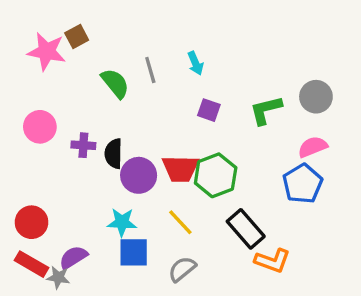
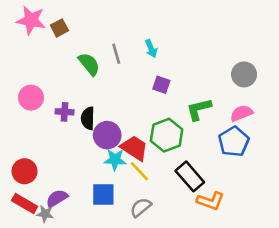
pink star: (47, 52) -> (31, 20), moved
green L-shape: (266, 110) -> (199, 109), moved
red trapezoid: (180, 169) -> (134, 148), moved, turned -148
cyan star: (122, 222) -> (115, 160), moved

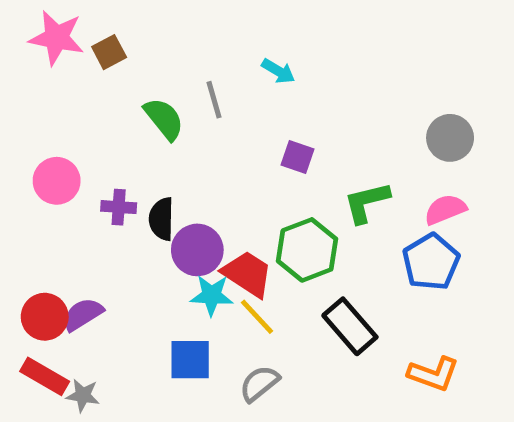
cyan arrow: (151, 49) -> (278, 71), moved, turned -36
purple semicircle: (57, 198) -> (83, 314), moved
orange L-shape: (210, 201) -> (433, 374), moved

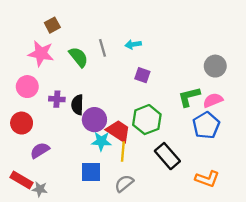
pink star: (57, 38) -> (41, 54), moved
cyan arrow: (278, 71) -> (133, 44), moved, turned 140
green L-shape: (367, 202) -> (189, 97), moved
red circle: (45, 317) -> (22, 123), moved
yellow line: (257, 317) -> (123, 152), turned 48

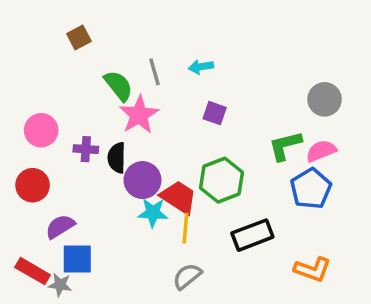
pink star: (41, 54) -> (139, 115), moved, turned 30
black rectangle: (167, 156) -> (252, 235), turned -70
blue square: (91, 172) -> (77, 259), moved

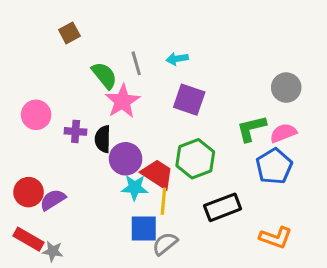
purple square: (215, 113) -> (189, 100), size x1.5
red circle: (33, 185) -> (29, 192), moved
blue square: (77, 259) -> (144, 229), moved

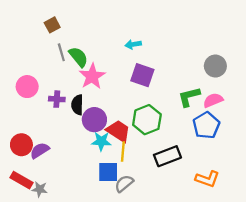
gray line: (136, 63) -> (61, 52), moved

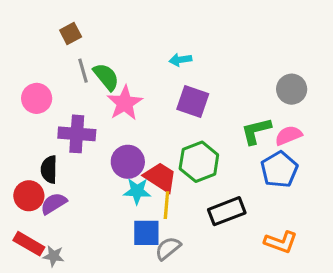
pink circle: (27, 87) -> (37, 98), moved
purple cross: (57, 99) -> (77, 134), size x1.6
black semicircle: (77, 105) -> (49, 169), moved

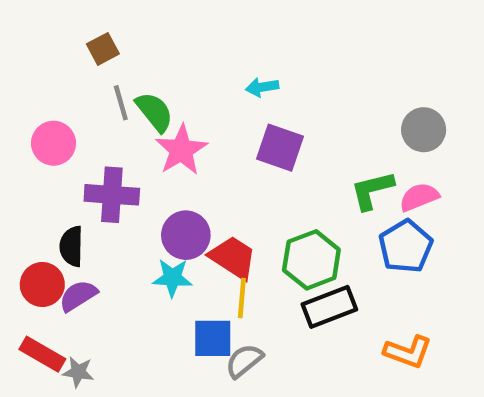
green hexagon: (199, 162) -> (311, 260), moved
cyan star: (137, 191) -> (172, 278), moved

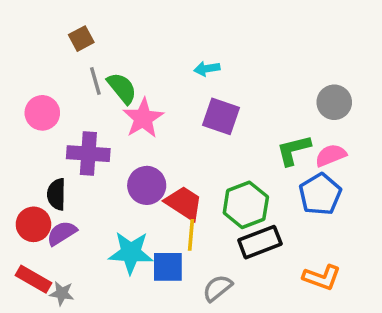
cyan star: (172, 278) -> (131, 253), moved, size x1.4
gray semicircle: (244, 361) -> (217, 288), moved

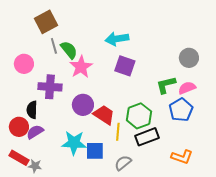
brown square: (81, 39) -> (46, 22), size x1.6
cyan arrow: (207, 69) -> (117, 39), size x1.6
yellow line: (191, 235) -> (118, 132), moved

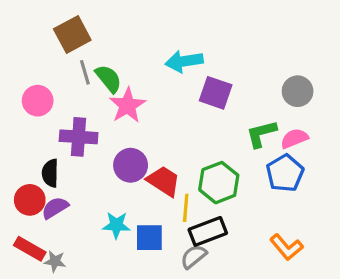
purple square: (125, 66) -> (216, 93), moved
black rectangle: (147, 137) -> (208, 231), moved
cyan star: (74, 143) -> (116, 225), size x0.7
orange L-shape: (182, 157) -> (287, 247), turned 30

